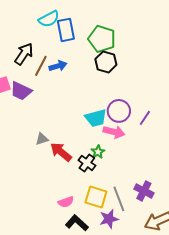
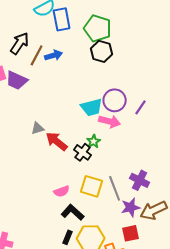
purple star: (109, 219) -> (131, 207), moved

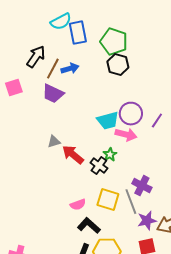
purple trapezoid: (17, 80) -> (53, 94), moved
purple cross: (140, 180) -> (142, 186), moved

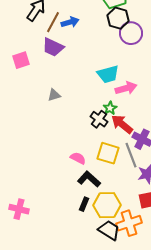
pink square: (14, 88) -> (21, 60), moved
purple circle: (131, 114) -> (131, 33), moved
pink arrow: (126, 135) -> (126, 88), turned -30
red arrow: (73, 155) -> (122, 124), moved
pink semicircle: (78, 205) -> (78, 158), turned -133

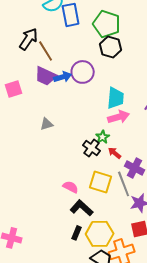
brown line: (53, 22) -> (46, 51), turned -60
blue arrow: (70, 22) -> (63, 77), moved
purple circle: (131, 33) -> (83, 72), moved
cyan trapezoid: (108, 74) -> (116, 98), moved, turned -70
red arrow: (122, 124) -> (115, 153), size x0.6

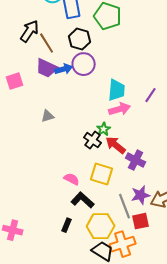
black hexagon: (111, 47) -> (80, 39), moved
red arrow: (115, 153) -> (116, 145), size x1.5
gray line: (124, 184) -> (125, 206), moved
black rectangle: (77, 233) -> (67, 225), moved

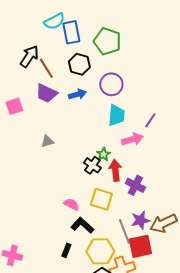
purple circle: (84, 64) -> (111, 84), moved
blue arrow: (64, 69) -> (77, 94), moved
pink arrow: (120, 109) -> (132, 139), moved
red arrow: (116, 145) -> (115, 170), turned 45
red square: (141, 221) -> (140, 246), size x1.4

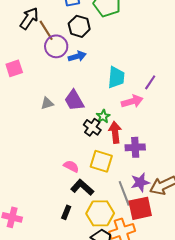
purple circle: (111, 84) -> (56, 46), moved
purple trapezoid: (46, 93) -> (74, 100), moved, turned 35
purple cross: (135, 185) -> (135, 147), turned -30

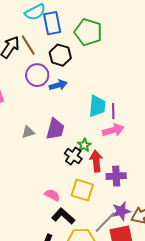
brown line: (46, 30) -> (28, 45), moved
purple line: (150, 82) -> (113, 111), moved, turned -35
purple trapezoid: (74, 100) -> (55, 129), turned -135
gray line: (124, 193) -> (105, 222), turned 65

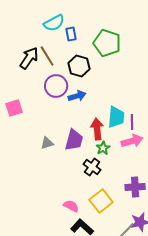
blue rectangle: (52, 23) -> (71, 34), size x0.6
green star: (84, 145) -> (103, 148), moved
red arrow: (96, 161) -> (97, 129), moved
yellow square: (82, 190) -> (101, 201), turned 35

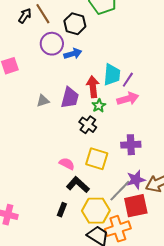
black arrow: (29, 58) -> (25, 16), size x0.7
purple line: (132, 122) -> (128, 80), turned 35
yellow square: (101, 201) -> (97, 159), turned -35

